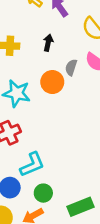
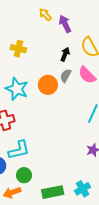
black arrow: (48, 43) -> (65, 54), moved

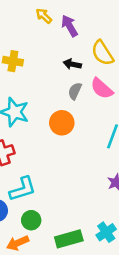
black arrow: (65, 54) -> (72, 64), turned -96
orange circle: (48, 85) -> (62, 123), moved

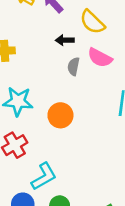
orange circle: (62, 123) -> (60, 115), moved

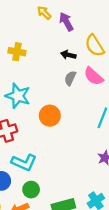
cyan L-shape: (44, 176) -> (24, 162), turned 40

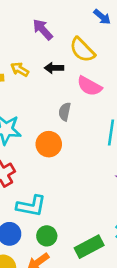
yellow arrow: (44, 13) -> (20, 69), moved
gray semicircle: (70, 78) -> (65, 112), moved

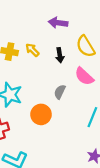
purple arrow: (43, 29) -> (58, 23), turned -54
black arrow: (54, 68) -> (60, 55), turned -112

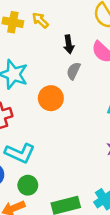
black arrow: (60, 55) -> (69, 44), moved

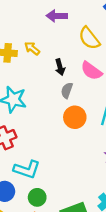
orange circle: (51, 98) -> (75, 117), moved

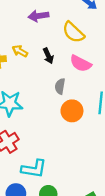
black arrow: (60, 67) -> (48, 56), moved

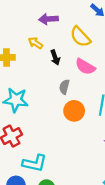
yellow arrow: (20, 51) -> (35, 43), moved

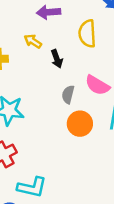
yellow semicircle: (80, 37) -> (87, 34), turned 40
pink semicircle: (85, 67) -> (97, 85), moved

